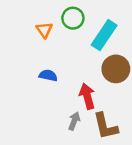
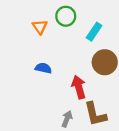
cyan rectangle: (104, 35) -> (94, 32), size x0.7
gray arrow: (74, 121) -> (67, 119), moved

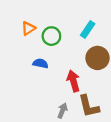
green circle: (66, 16) -> (51, 36), moved
orange triangle: (40, 27) -> (28, 28), moved, turned 32

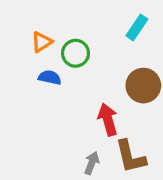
cyan rectangle: (88, 29) -> (137, 27), moved
blue semicircle: (40, 63) -> (50, 77), moved

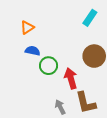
green circle: (76, 53) -> (49, 66), moved
gray arrow: (92, 163) -> (60, 107), turned -48

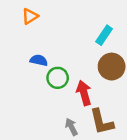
cyan rectangle: (90, 18) -> (104, 35), moved
orange triangle: (27, 27) -> (30, 16), moved

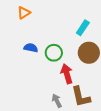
green circle: (58, 78) -> (54, 53), moved

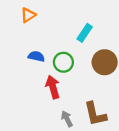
cyan rectangle: (83, 28) -> (85, 33), moved
red arrow: (67, 74) -> (53, 87), moved

